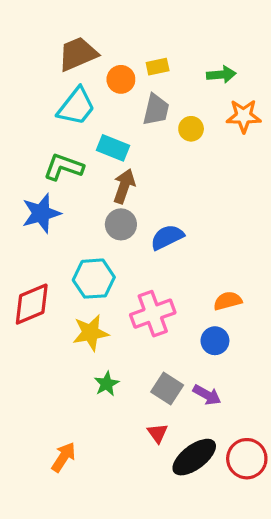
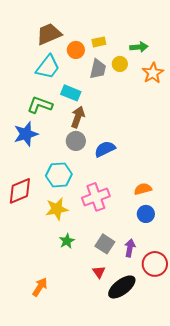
orange star: (244, 116) -> (153, 73), turned -30
yellow circle: (191, 129) -> (120, 64), moved
blue circle: (215, 341) -> (146, 214), moved
purple arrow: (207, 395) -> (130, 248), turned -108
red circle: (247, 459) -> (155, 264), moved

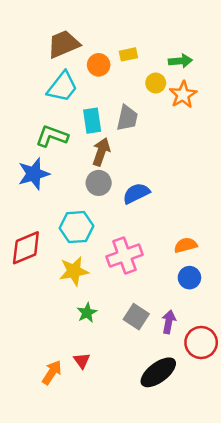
gray trapezoid: (98, 69) -> (127, 118), moved
orange star: (153, 73) -> (183, 95), moved
cyan rectangle: (71, 93) -> (92, 121), turned 60
red triangle: (99, 272) -> (82, 361), moved

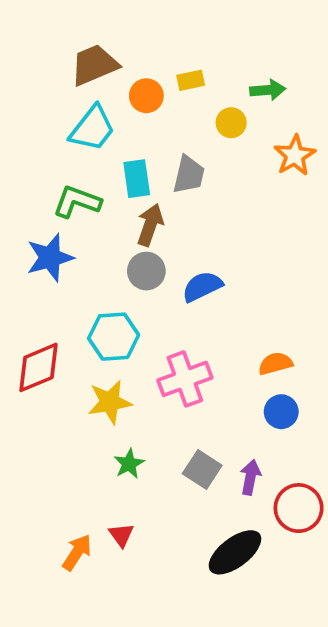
orange star: (183, 95) -> (295, 155), moved

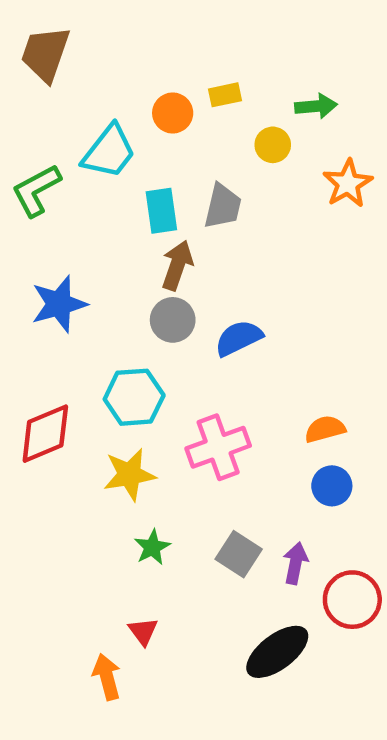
brown trapezoid: (94, 65) -> (45, 54), moved, turned -48
green L-shape: (77, 202) -> (36, 190), moved, turned -48
orange arrow: (77, 552) -> (107, 677), moved, turned -48

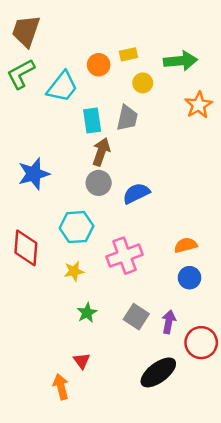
green arrow: (316, 106) -> (180, 61), size x1.4
yellow circle: (273, 145) -> (143, 83), moved
green L-shape: (36, 190) -> (21, 74), moved
red diamond: (45, 434) -> (26, 248), turned -63
yellow star: (129, 475) -> (74, 271), size x0.7

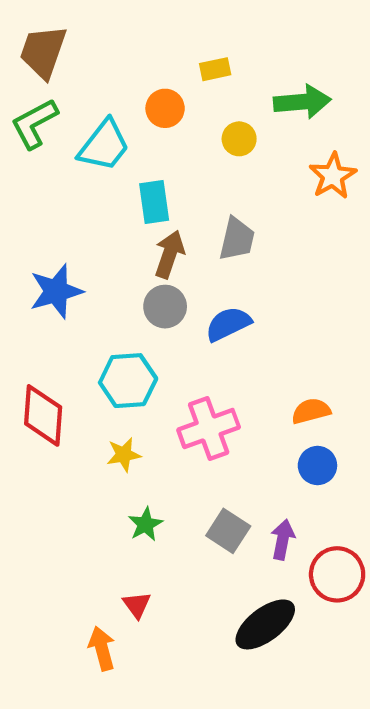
yellow rectangle: (128, 54) -> (215, 69), moved
gray trapezoid: (127, 118) -> (237, 239), moved

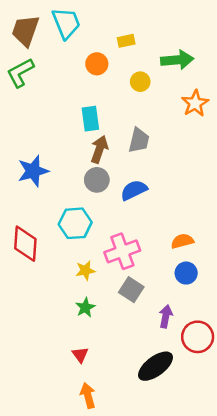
cyan trapezoid: (104, 145) -> (66, 23), moved, turned -60
yellow star: (124, 455) -> (85, 270), moved
gray square: (228, 531) -> (131, 290), moved
orange arrow: (102, 648) -> (88, 396), moved

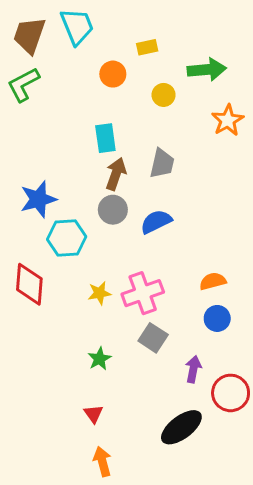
cyan hexagon: (75, 223) -> (67, 238), moved
yellow star: (85, 270) -> (99, 293), moved

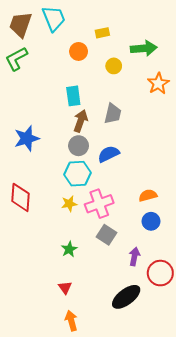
cyan hexagon: (67, 238) -> (77, 174), moved

